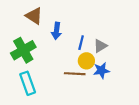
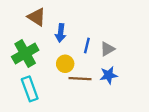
yellow circle: (86, 61) -> (65, 64), moved

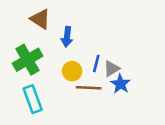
blue line: (87, 45) -> (96, 64), moved
gray triangle: (107, 49) -> (112, 69), moved
blue star: (109, 75) -> (120, 84), turned -30

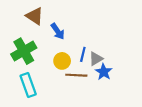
blue arrow: (67, 37) -> (58, 31), turned -42

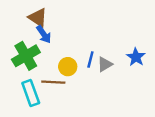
blue arrow: (58, 31) -> (44, 34), moved
blue star: (104, 72) -> (136, 57), moved
brown line: (76, 75) -> (53, 82), moved

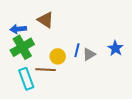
brown triangle: (38, 18) -> (46, 20), moved
blue arrow: (44, 34) -> (18, 29), moved, turned 119

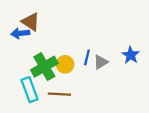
brown triangle: (46, 20) -> (31, 22), moved
green cross: (22, 47) -> (44, 67), moved
brown line: (46, 70) -> (59, 94), moved

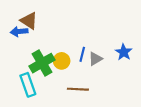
brown line: (59, 94) -> (78, 89), moved

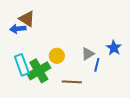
blue line: (82, 54) -> (97, 65), moved
green cross: (42, 63) -> (39, 71), moved
cyan rectangle: (28, 85) -> (22, 65), moved

